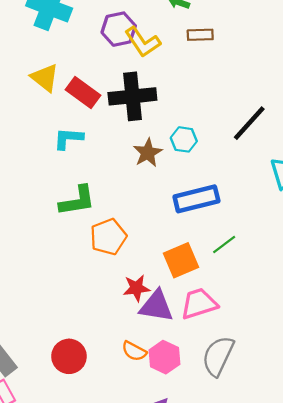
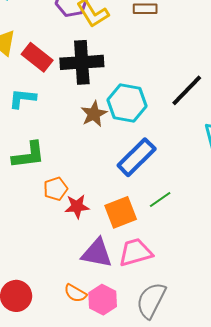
cyan hexagon: (184, 139) -> (127, 103), size x1.6
blue rectangle: (196, 199) -> (137, 157), turned -33
orange pentagon: (108, 237) -> (56, 189), size x0.7
red star: (136, 288) -> (77, 206), moved

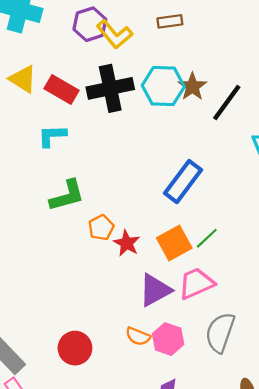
cyan hexagon: (127, 103) -> (163, 86), moved
brown star: (94, 114) -> (192, 87), moved
green line: (160, 199) -> (207, 238), moved
red star: (77, 206) -> (127, 243), turned -30
purple triangle: (97, 253) -> (155, 290), turned -32

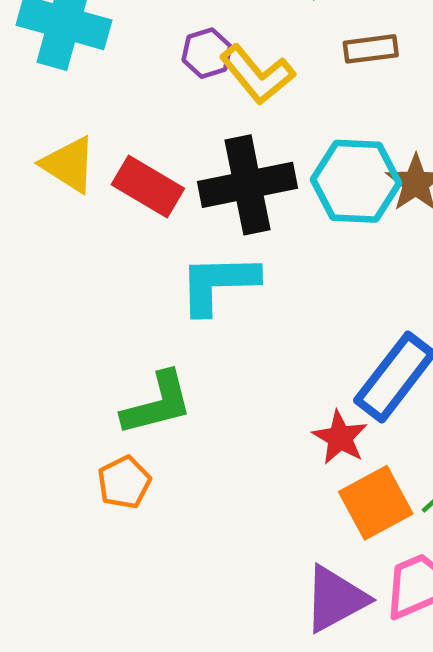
purple hexagon: (90, 24) -> (207, 53), size x0.7
cyan L-shape: (52, 136) -> (218, 284), moved, size x1.4
orange pentagon: (101, 228) -> (124, 482), moved
red star: (127, 243) -> (340, 437), moved

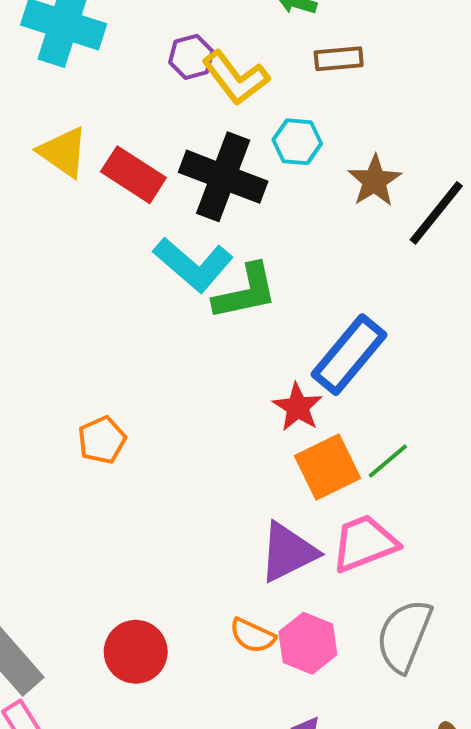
cyan hexagon: (356, 181) -> (297, 142), moved, size x0.6
black cross: (247, 185) -> (223, 177), turned 30
cyan L-shape: (218, 284) -> (193, 265), turned -140
green L-shape: (157, 404) -> (245, 292), moved

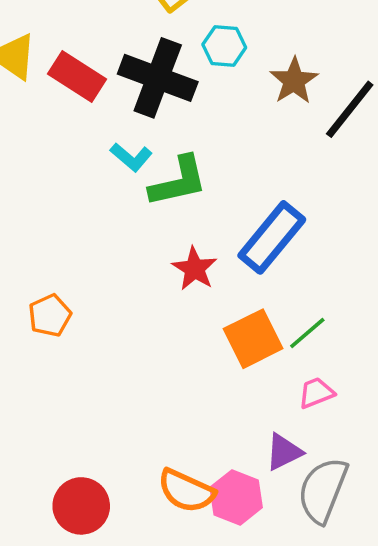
cyan L-shape: (193, 265) -> (131, 157), size x0.6
red star: (298, 407) -> (194, 269), moved
pink trapezoid: (364, 543) -> (316, 393), moved, size x0.6
purple triangle: (288, 552) -> (284, 452), moved, size x0.7
orange semicircle: (252, 636) -> (186, 491), size x1.4

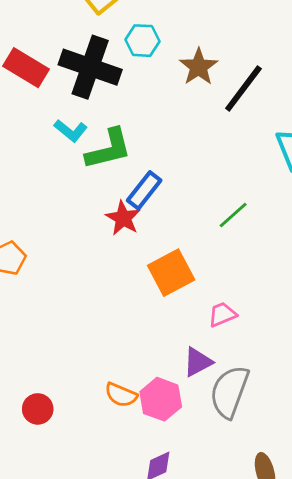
blue rectangle: (272, 237) -> (144, 190), moved, size x0.7
green line: (307, 333) -> (233, 215), moved
orange semicircle: (186, 491) -> (121, 395), size x0.7
red circle: (81, 506) -> (38, 409), size x0.7

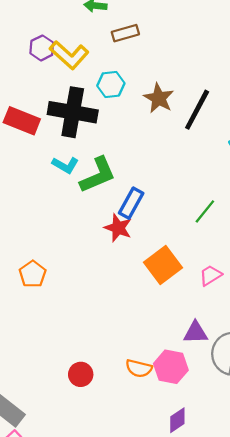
pink trapezoid: (222, 314) -> (210, 275), moved
purple triangle: (198, 362) -> (196, 333), turned 35
red circle: (38, 409) -> (81, 374), moved

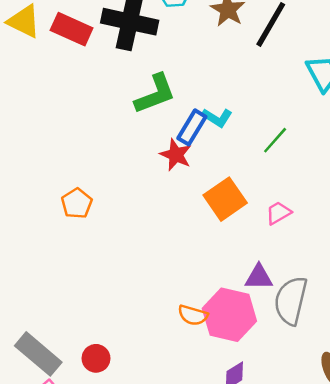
cyan L-shape: (65, 165) -> (217, 118), moved
pink hexagon: (171, 367) -> (229, 315), size x1.4
red circle: (81, 374) -> (96, 358), moved

